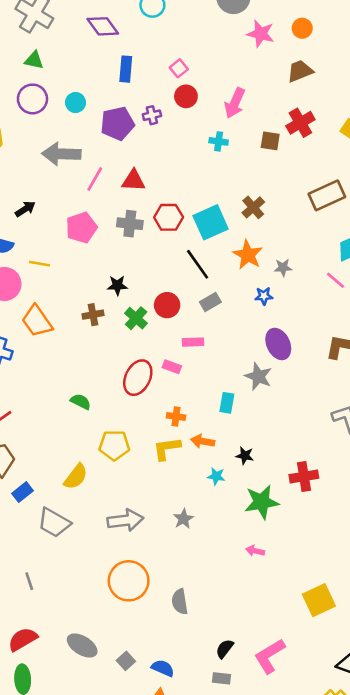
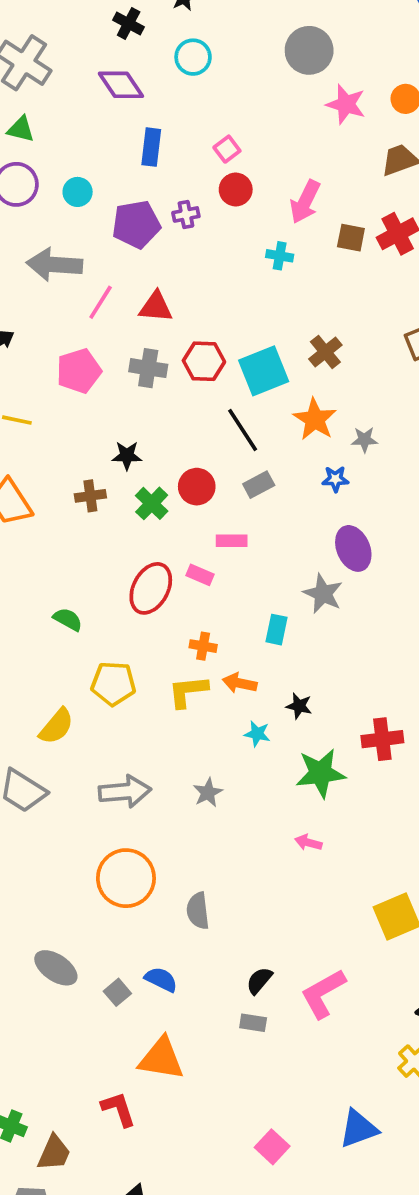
brown square: (270, 141) -> (351, 238), moved
blue semicircle: (163, 668) -> (161, 979), moved

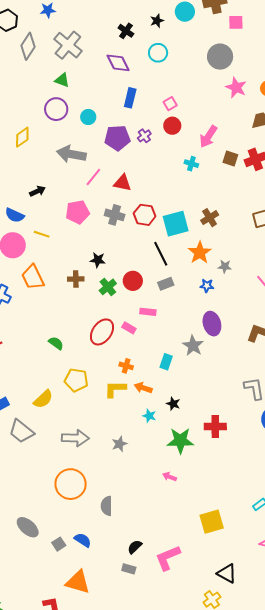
purple cross: (186, 214) -> (144, 136), turned -32

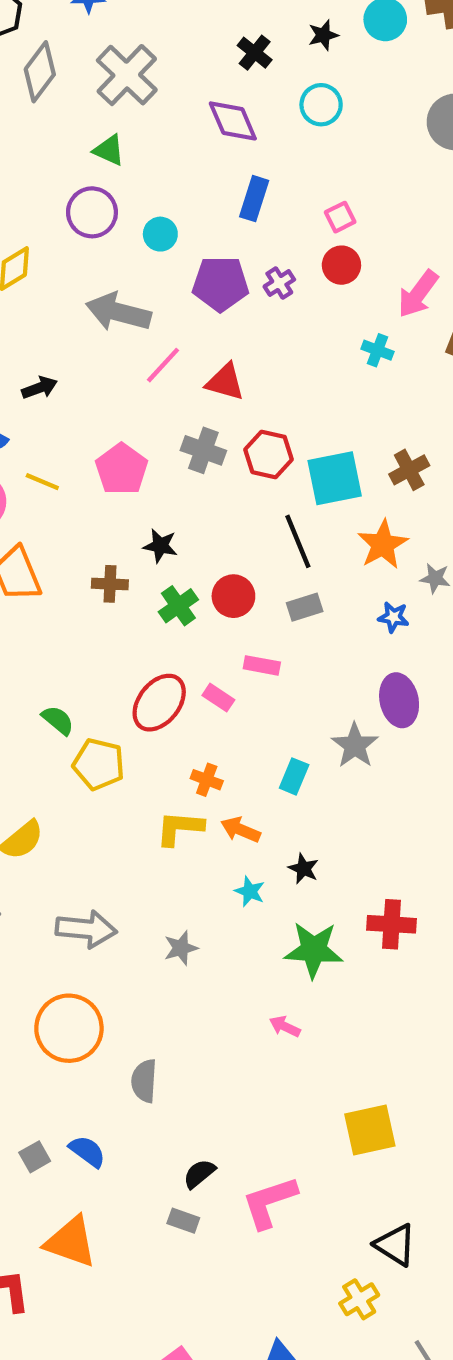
pink pentagon: (78, 212) -> (122, 469), moved, turned -30
yellow pentagon: (76, 380) -> (99, 764), moved

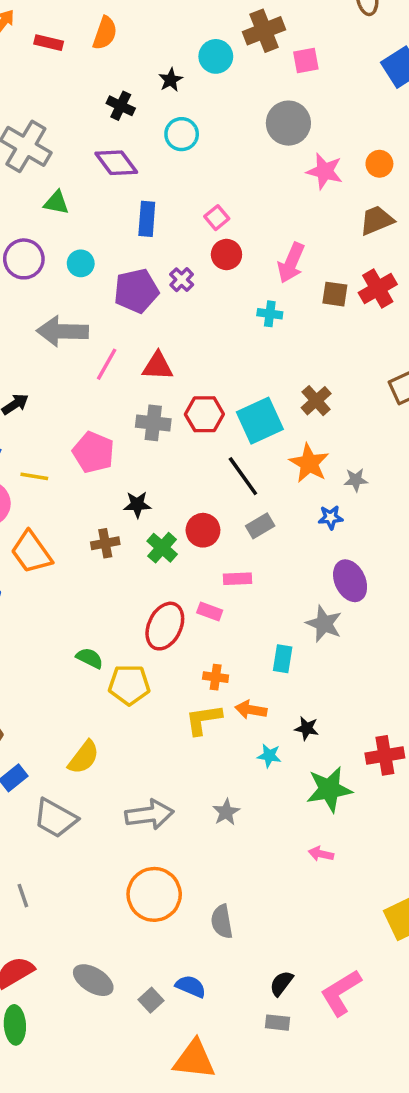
green triangle: (109, 150) -> (56, 203), moved

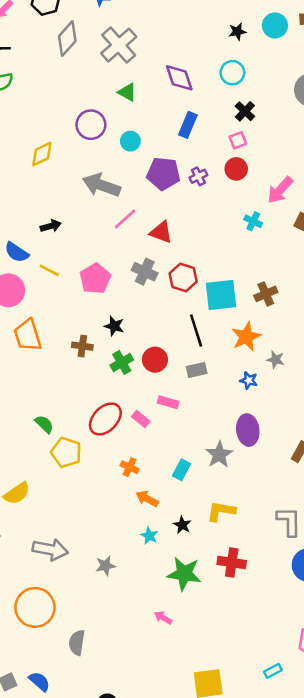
black cross: (121, 106) -> (245, 111), moved
yellow line: (34, 476) -> (49, 270), moved
yellow L-shape: (203, 719) -> (221, 511), moved

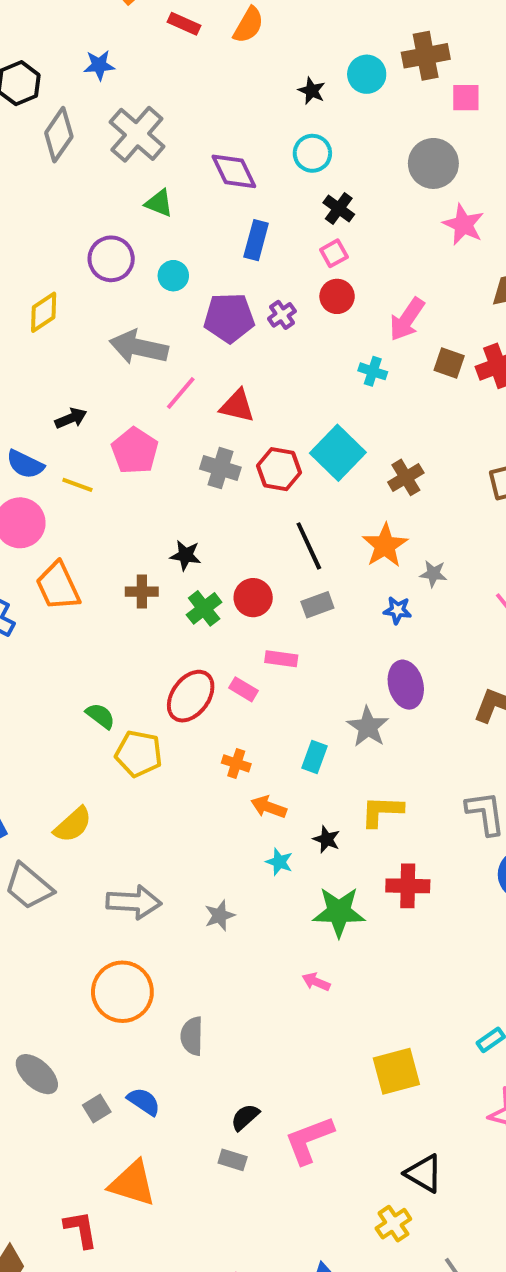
black star: (237, 32) -> (312, 91), turned -30
pink pentagon: (95, 279) -> (135, 451), moved
cyan square: (221, 295) -> (338, 453), moved, turned -32

